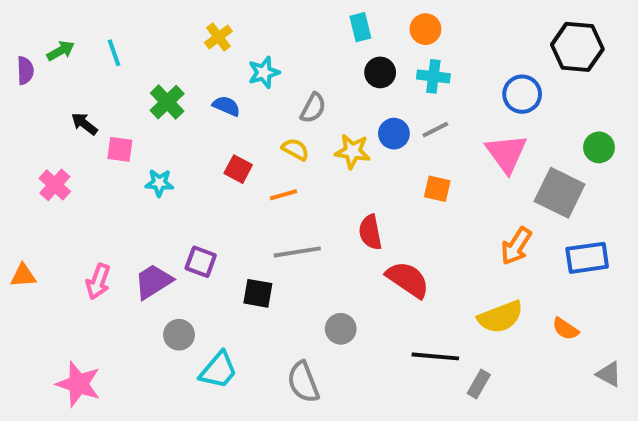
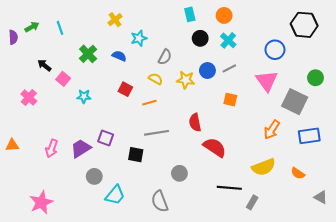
cyan cross: (433, 76) -> (228, 40), turned 35
pink square: (120, 149) -> (63, 79), turned 32
pink star: (78, 384) -> (41, 202), turned 30

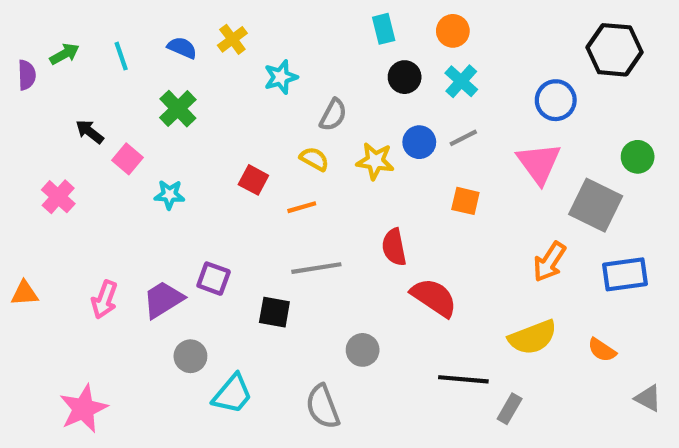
blue semicircle: (119, 56) -> (182, 48), moved

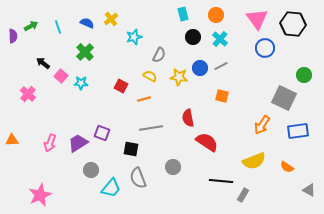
pink triangle: (539, 163) -> (257, 19), moved
cyan star: (169, 195) -> (81, 83), moved
gray semicircle: (323, 407) -> (138, 178), moved

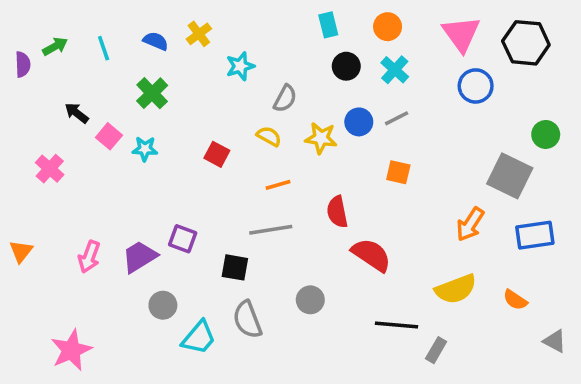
orange line: (144, 99) -> (278, 185), moved
orange triangle: (12, 140) -> (21, 251), turned -48

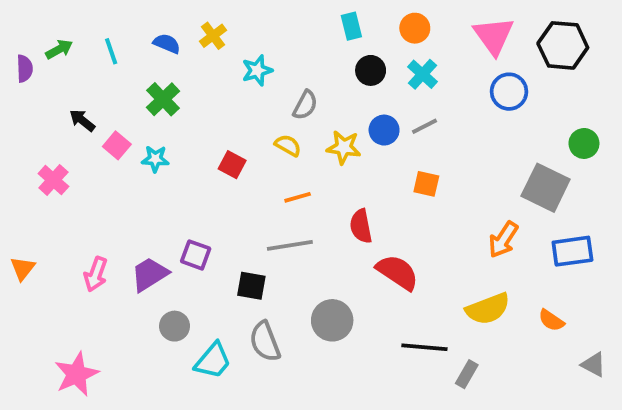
gray circle: (310, 300) -> (332, 320), size x1.4

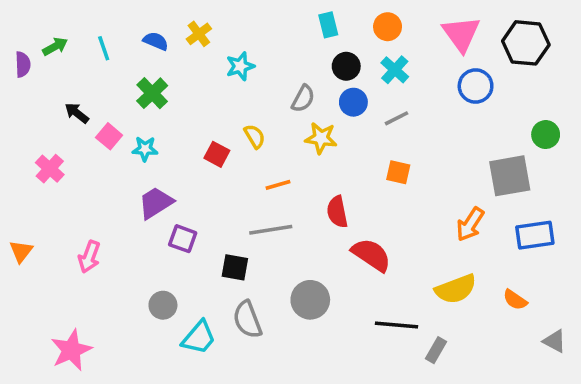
gray semicircle: (305, 105) -> (303, 99), moved
blue circle: (384, 130) -> (353, 102), moved
yellow semicircle: (288, 145) -> (255, 136), moved, turned 30
gray square: (546, 188) -> (510, 176), turned -36
purple trapezoid: (150, 274) -> (156, 203), moved

